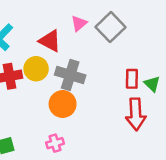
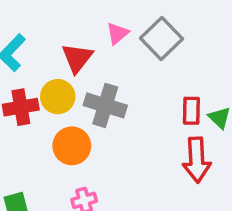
red triangle: (50, 41) -> (77, 58), turned 40
orange circle: (63, 104) -> (72, 146), moved

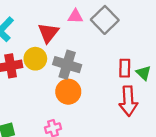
pink triangle: (118, 33) -> (75, 16), turned 42
orange circle: (72, 146) -> (68, 92), moved

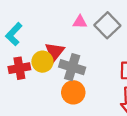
red triangle: (48, 33) -> (55, 52), moved

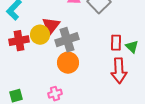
gray cross: (72, 67) -> (67, 40), turned -35

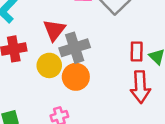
yellow circle: (40, 35) -> (49, 65), moved

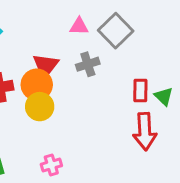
gray cross: (75, 48) -> (88, 64), moved, size x0.7
orange circle: (76, 77) -> (37, 85), moved

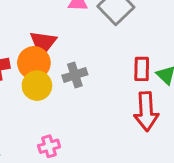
gray cross: (88, 64) -> (75, 75), moved

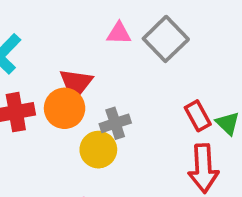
red rectangle: (142, 69) -> (198, 116), turned -30
yellow circle: (37, 86) -> (98, 150), moved

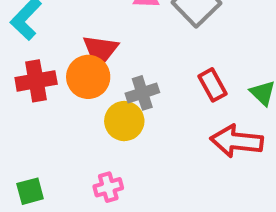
red rectangle: (198, 116) -> (213, 85), moved
red arrow: (203, 168) -> (237, 141), turned 99

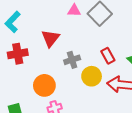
orange circle: (88, 77) -> (44, 85), moved
yellow circle: (124, 121) -> (92, 76), moved

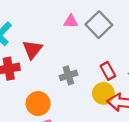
red triangle: (51, 38) -> (32, 49), moved
yellow circle: (92, 76) -> (103, 93), moved

